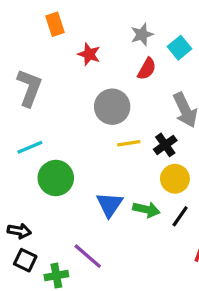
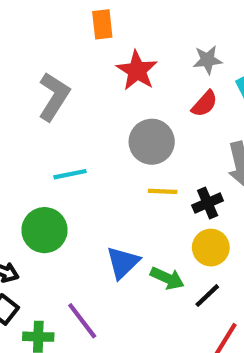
red star: (89, 54) -> (137, 71), size x1.4
cyan line: (30, 147) -> (70, 174), moved
green circle: (56, 178) -> (44, 230), moved

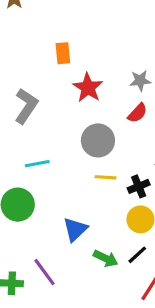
green arrow: (167, 278) -> (106, 258), moved

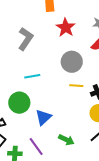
blue triangle: (75, 229) -> (43, 117), moved
green arrow: (106, 258) -> (66, 140), moved

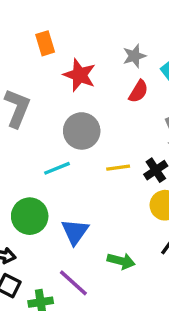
gray circle: (72, 62) -> (82, 131), moved
cyan line: (32, 76) -> (57, 168), moved

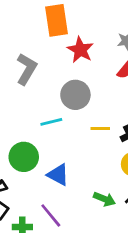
orange rectangle: (45, 43) -> (57, 20), size x1.6
blue triangle: (75, 232) -> (58, 175), turned -45
green arrow: (121, 261) -> (104, 199), moved

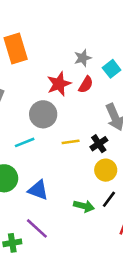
red star: (80, 50) -> (59, 84), moved, turned 30

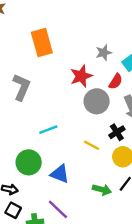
red semicircle: (86, 85) -> (116, 82), moved
gray circle: (43, 114) -> (97, 101), moved
yellow line: (71, 142) -> (92, 145), moved, turned 35

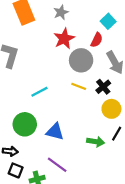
gray star: (104, 53) -> (61, 12), moved
yellow line: (92, 145) -> (79, 86), moved

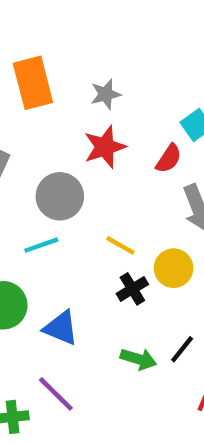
gray circle: (81, 60) -> (60, 196), moved
black cross: (103, 87) -> (132, 289), moved
yellow circle: (111, 109) -> (174, 268), moved

